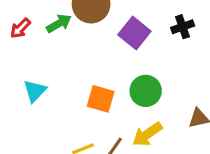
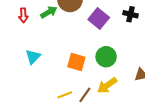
black cross: (183, 27) -> (130, 14), turned 32
red arrow: (20, 28) -> (23, 15), turned -48

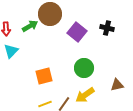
cyan triangle: (33, 57) -> (11, 51), moved
orange square: (76, 62) -> (44, 76), moved, turned -30

